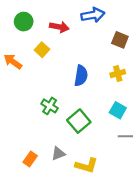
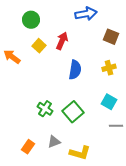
green circle: (24, 22) -> (31, 20), moved
red arrow: (59, 27) -> (62, 41), moved, turned -78
green cross: (50, 106) -> (45, 109), moved

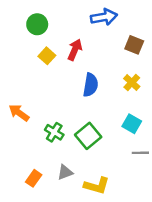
orange arrow: (12, 57) -> (19, 113), moved
yellow cross: (109, 68) -> (132, 82), turned -32

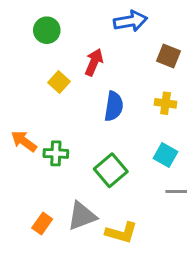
yellow square: (47, 56) -> (59, 82), moved
yellow cross: (132, 82) -> (166, 103), turned -35
green cross: (54, 132) -> (56, 153), moved, turned -30
gray triangle: (65, 172) -> (82, 216), size x1.5

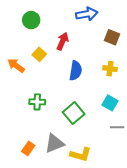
orange arrow: (24, 141) -> (16, 66), moved

